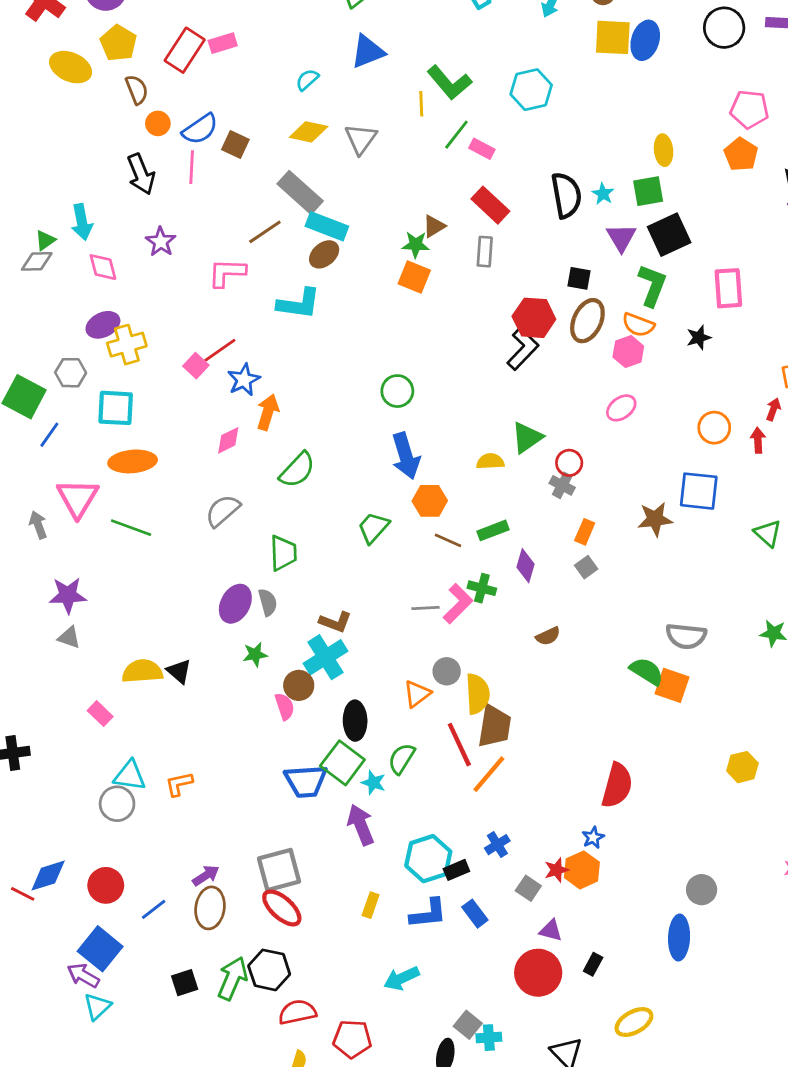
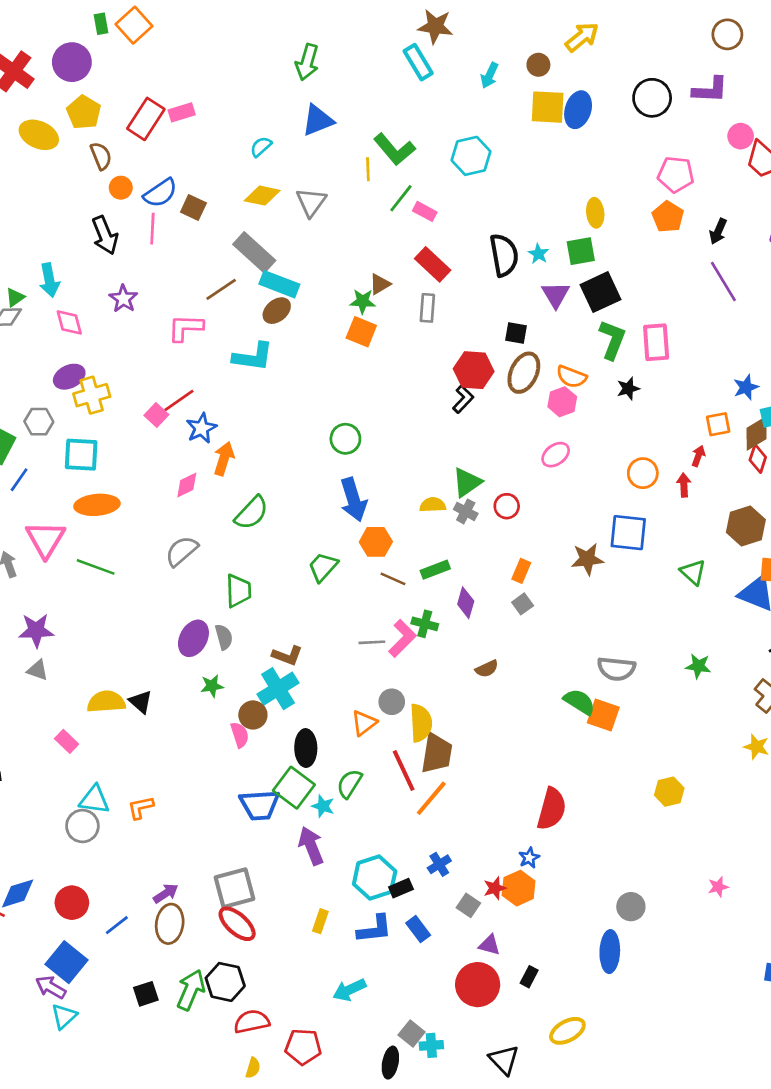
green L-shape: (652, 285) -> (612, 340), moved
black L-shape: (523, 349) -> (463, 399), size x0.7
gray cross: (562, 485) -> (466, 511), moved

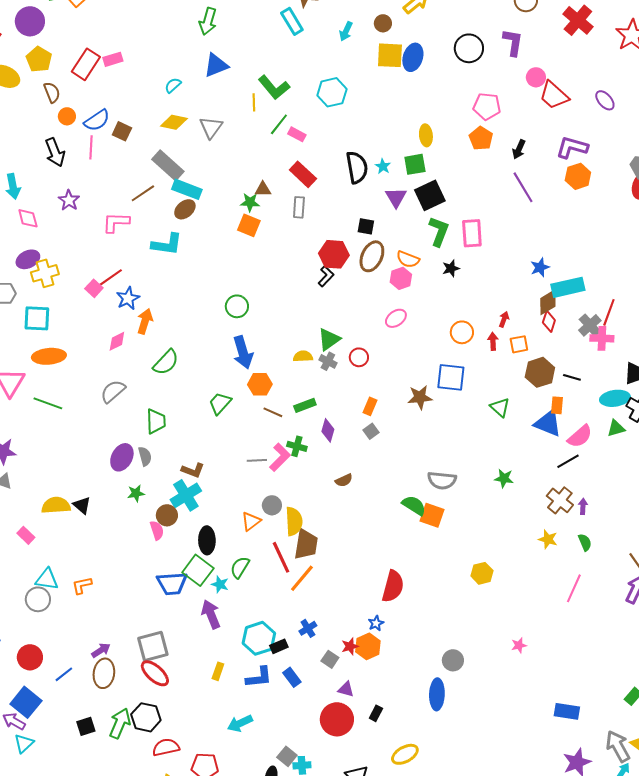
purple L-shape: (710, 90) -> (513, 42), turned -84
brown triangle: (380, 284) -> (263, 189), turned 30
orange square: (718, 424) -> (519, 344), moved

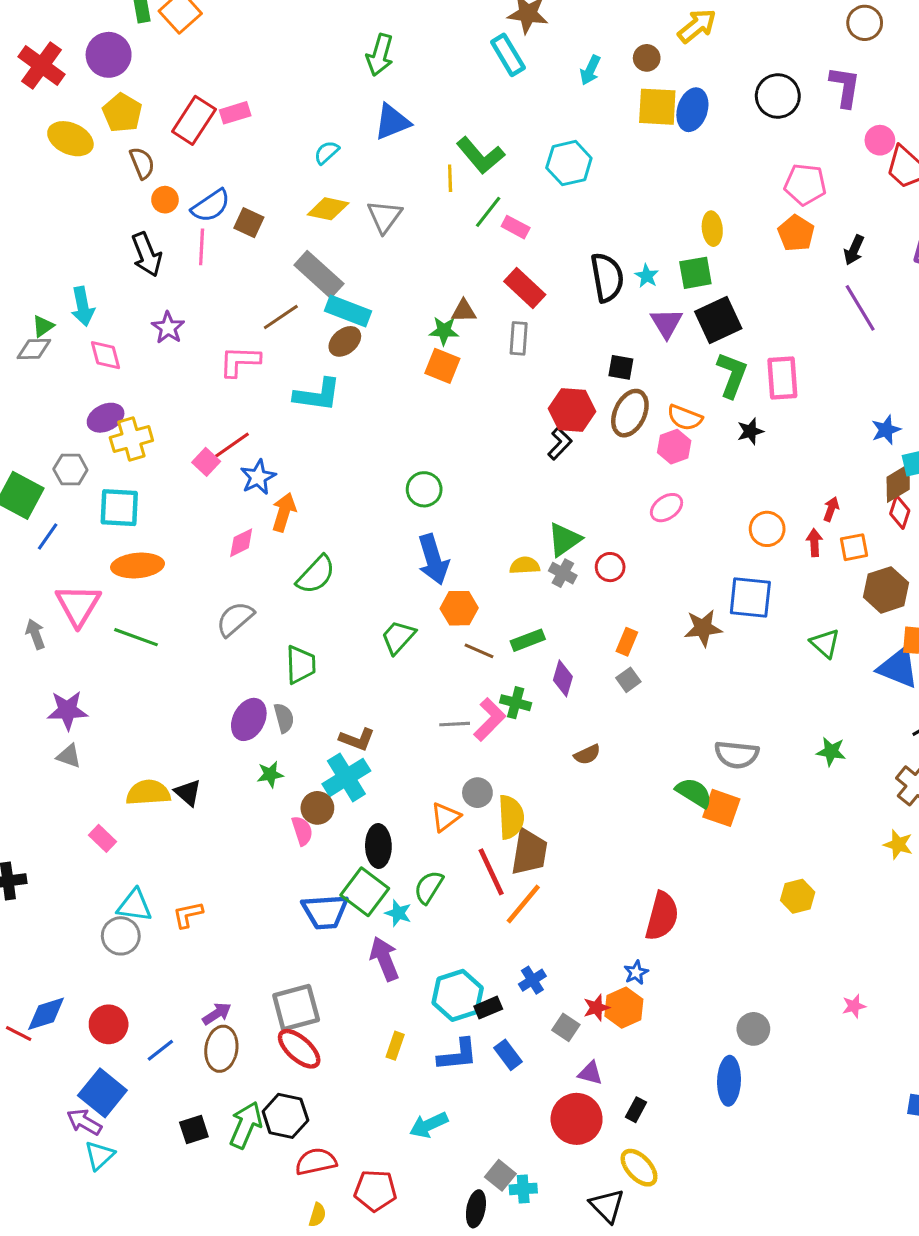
yellow ellipse: (405, 754) -> (639, 1168), moved, turned 76

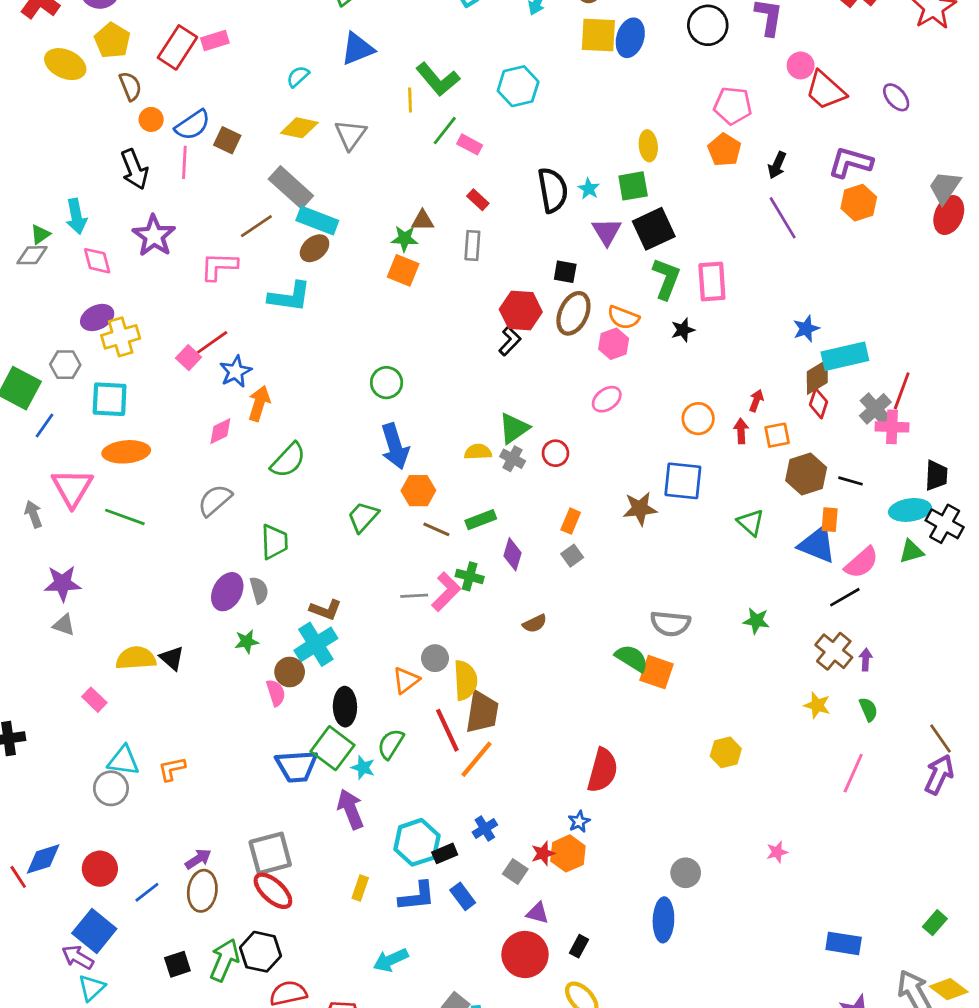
red rectangle: (525, 288) -> (478, 200), size x0.6
purple star: (168, 328) -> (154, 236), size x1.4
red line: (19, 1034) -> (18, 877), turned 30

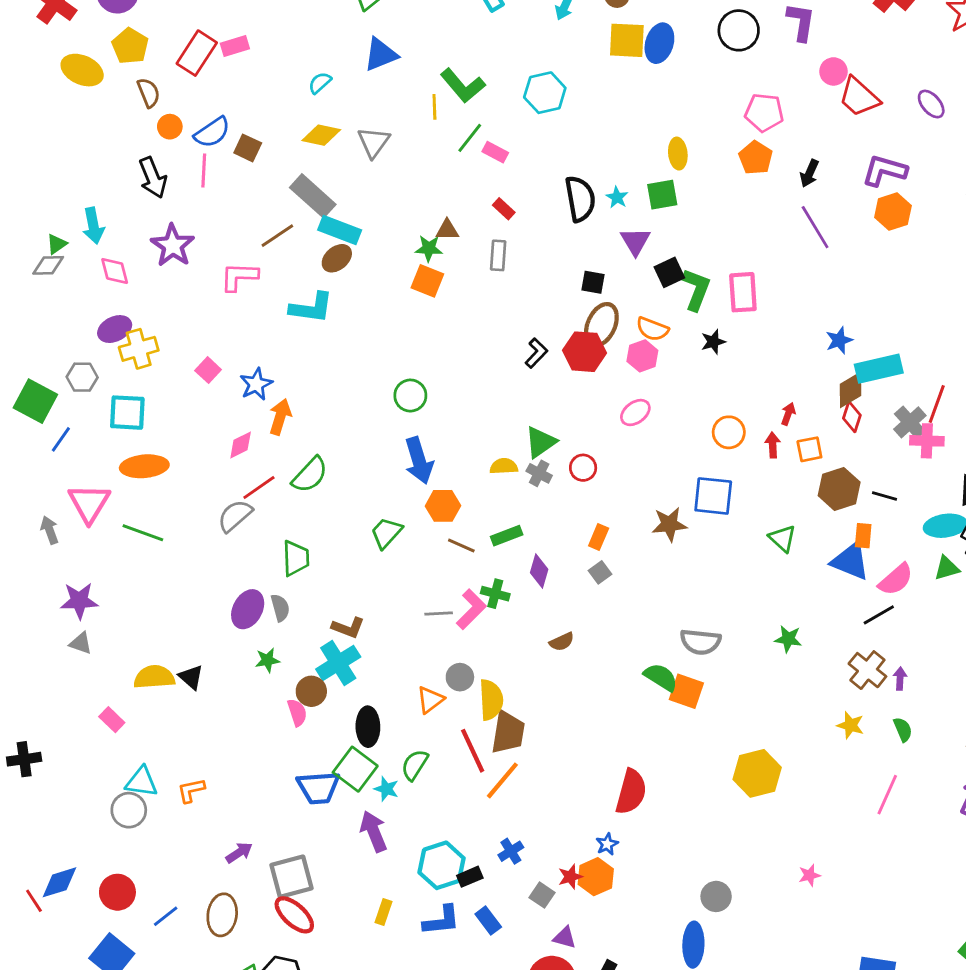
black square: (654, 229) -> (669, 272), moved, size x0.7
red hexagon: (521, 311) -> (584, 352), moved
red line: (212, 342) -> (259, 488), moved
yellow hexagon: (726, 752) -> (757, 773), size x1.5
purple arrow: (198, 859) -> (239, 853), moved

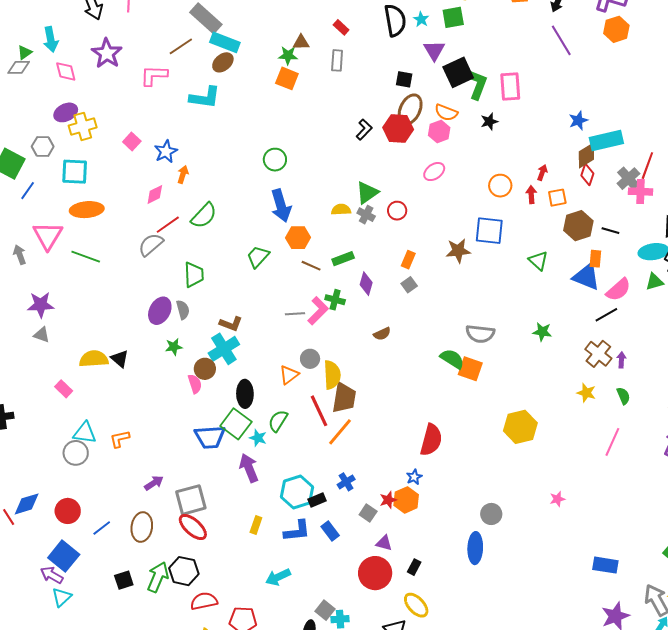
black square: (669, 272) -> (458, 72), size x1.4
orange arrow: (280, 417) -> (183, 175), size x0.7

